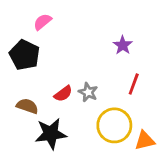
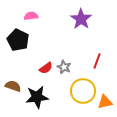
pink semicircle: (42, 22) -> (31, 16), turned 32
purple star: (123, 45) -> (81, 19), moved, size x1.5
brown semicircle: (27, 106) -> (13, 86), moved

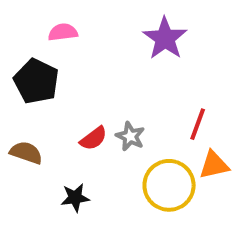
brown semicircle: (13, 86) -> (26, 153), moved
black star: (37, 97) -> (75, 198), size x0.6
orange triangle: (105, 102) -> (214, 165), moved

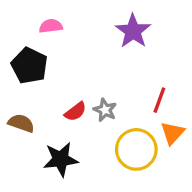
orange triangle: (214, 165) -> (172, 133), turned -35
black star: (75, 198) -> (61, 159), size x1.5

